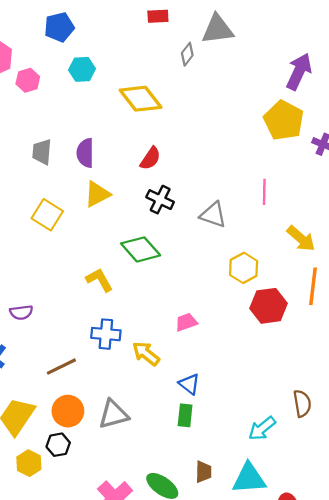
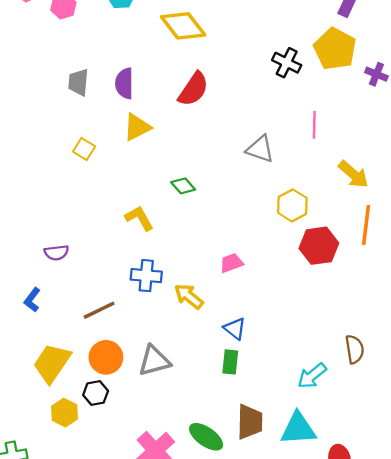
red semicircle: (150, 158) -> (193, 89), size x1.4
black cross: (160, 200) -> (287, 63), moved
yellow square: (47, 215) -> (84, 149), size x0.7
green diamond: (141, 249) -> (183, 186), size x0.6
brown trapezoid: (203, 472) -> (250, 422), size x1.5

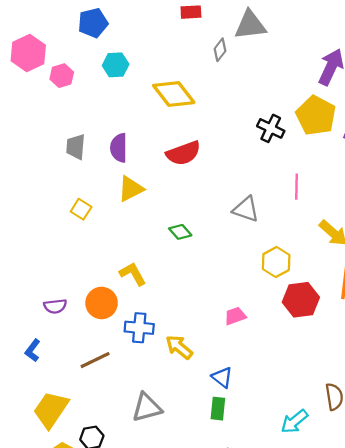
red semicircle: (193, 89) -> (183, 153), turned 36
green diamond: (183, 186) -> (180, 232), moved
pink trapezoid: (231, 263) -> (235, 316), moved
orange circle: (106, 357) -> (102, 303), moved

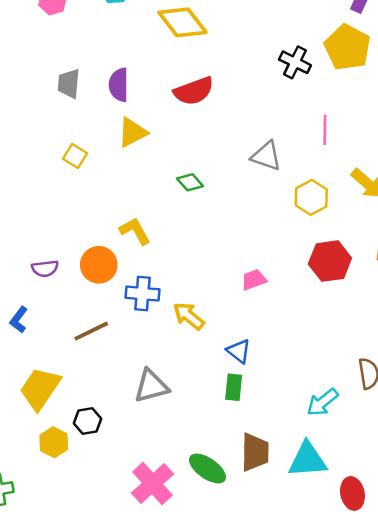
yellow hexagon: (276, 262) -> (311, 197), moved

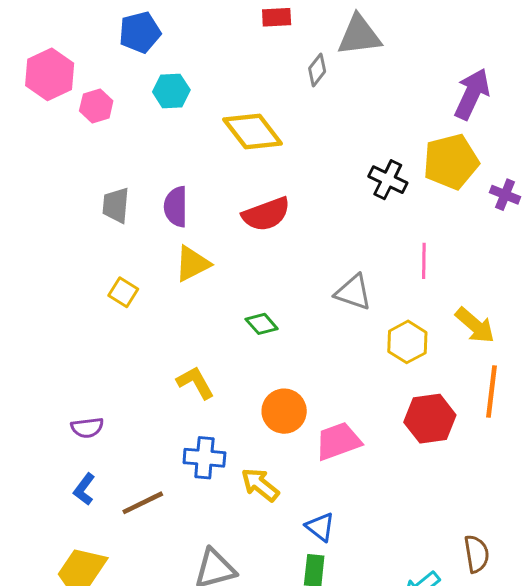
yellow pentagon: (347, 47) -> (451, 162), turned 30
orange circle: (99, 265) -> (284, 411), moved
pink trapezoid: (254, 280) -> (338, 441), size x1.5
blue L-shape: (19, 320) -> (84, 489), moved

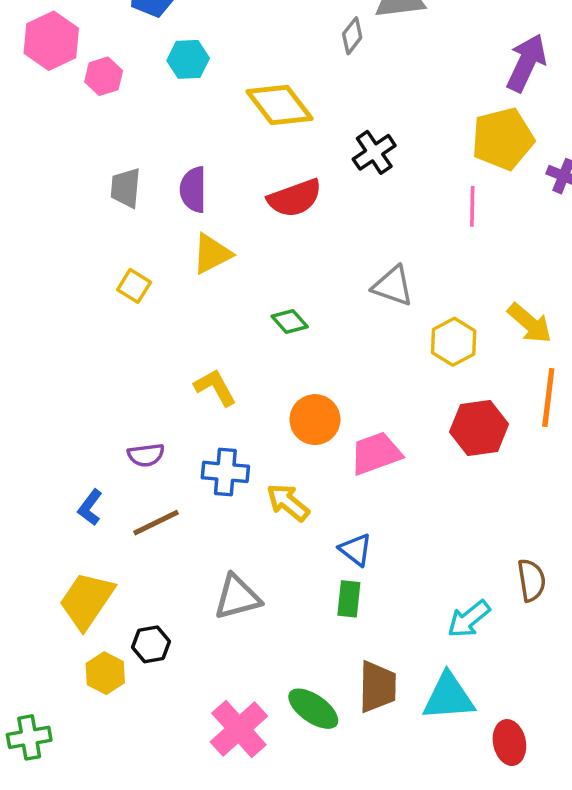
black cross: (388, 180) -> (374, 152), moved, turned 30
pink line: (424, 261) -> (472, 206), moved
purple semicircle: (87, 428) -> (146, 455), moved

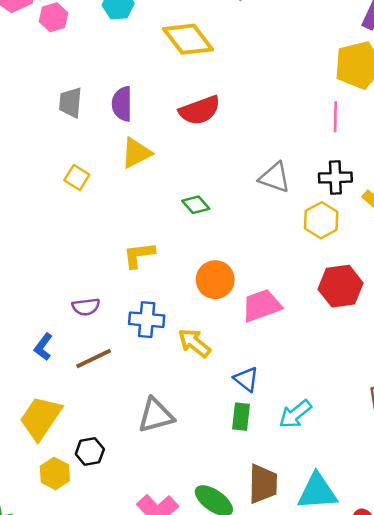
black cross: (374, 152) -> (335, 178), moved, turned 32
yellow L-shape: (215, 387) -> (139, 255), turned -68
cyan arrow: (469, 619) -> (295, 414), moved

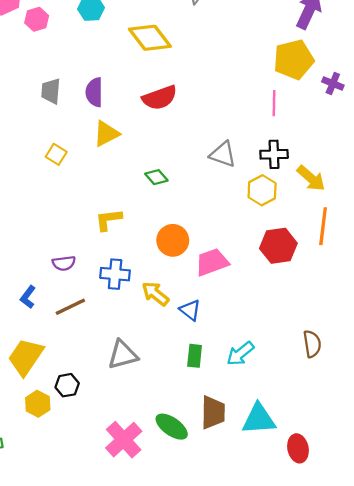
blue triangle: (246, 379) -> (190, 310), moved

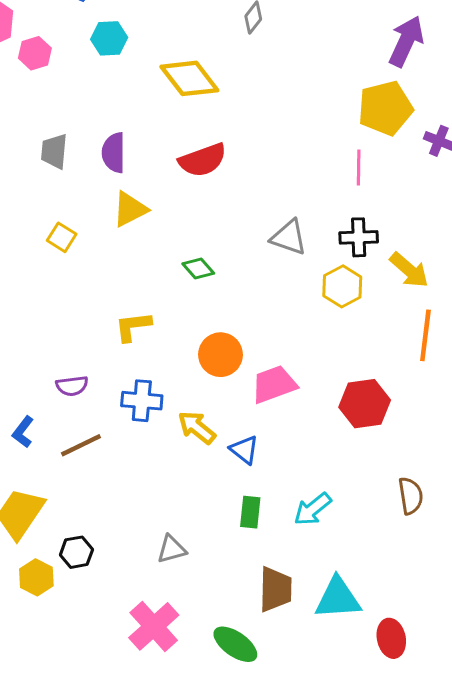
red hexagon: (278, 246) -> (365, 404), moved
gray triangle: (123, 355) -> (171, 549), moved, size x0.7
green ellipse: (172, 427) -> (235, 644), moved

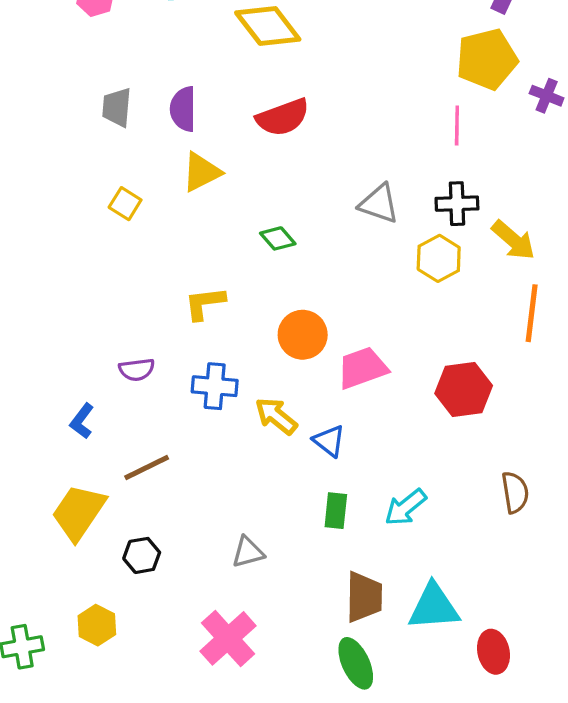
brown line: (81, 445) -> (147, 467), moved
yellow hexagon: (36, 577) -> (97, 625), moved
green ellipse: (235, 644) -> (356, 663), moved, turned 30

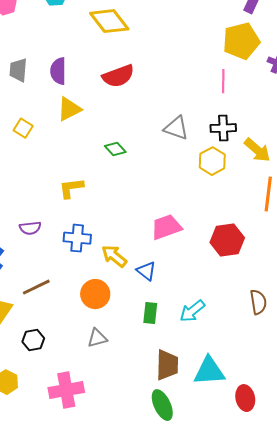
orange circle: (303, 335) -> (95, 294), moved
pink cross: (228, 638) -> (66, 390), moved, turned 32

